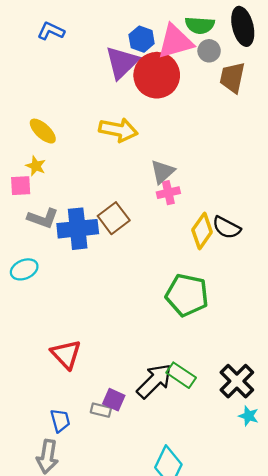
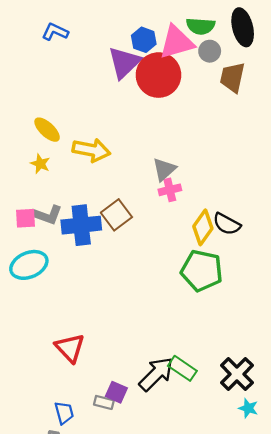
yellow arrow: (118, 130) -> (91, 150), moved
pink square: (21, 186) -> (25, 218), moved
cyan ellipse: (24, 269) -> (29, 265), size x1.4
green pentagon: (187, 295) -> (202, 271), moved

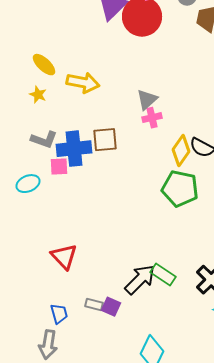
brown square: (116, 215) -> (105, 140), turned 32
pink square: (25, 218) -> (59, 167), moved
cyan ellipse: (29, 265) -> (28, 184), size x0.7
purple square: (116, 392) -> (111, 307), moved

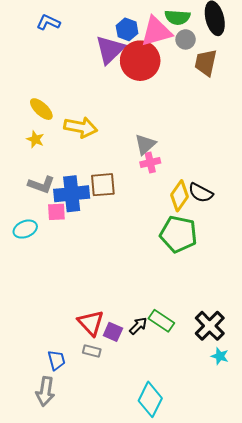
red triangle: (64, 257) -> (91, 323), moved
black arrow: (140, 280) -> (138, 326), size x0.6
purple square: (111, 307) -> (113, 332), moved

